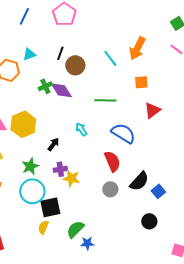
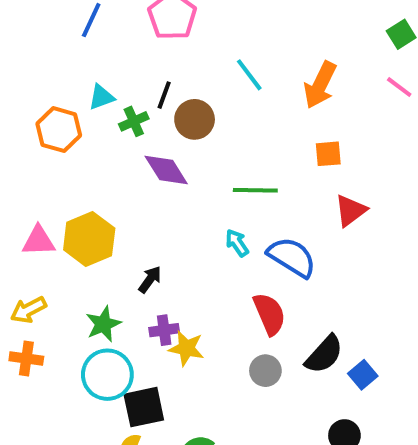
cyan line: (110, 58) -> (249, 75), moved
green cross: (45, 86) -> (134, 121), moved
cyan arrow: (81, 129) -> (237, 243), moved

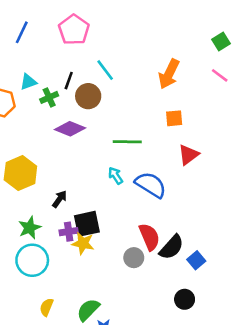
cyan line: (249, 75) -> (105, 70), moved
purple diamond: (166, 170) -> (70, 129), turned -36
red semicircle: (269, 314) -> (149, 237), moved
black square: (144, 407) -> (87, 224), moved

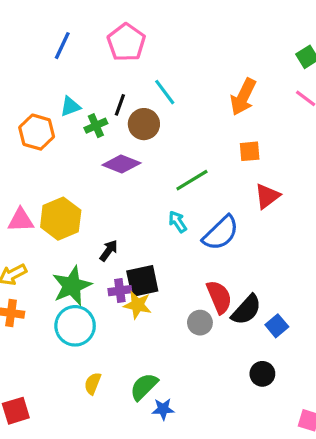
green line: (127, 142) -> (192, 180), turned -32
blue semicircle: (151, 185) -> (221, 233), turned 104
green star: (30, 228) -> (72, 286), size x1.4

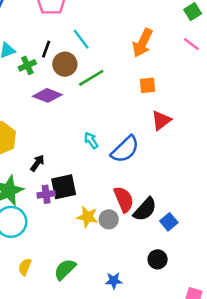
green line: (192, 180) -> (91, 78), moved
yellow star: (138, 305) -> (87, 217), moved
blue star: (163, 409) -> (114, 281), moved

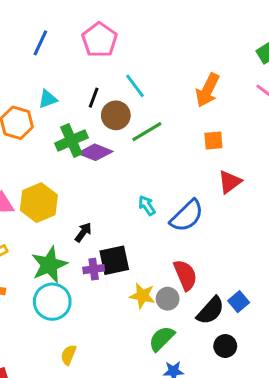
green cross: (27, 65) -> (71, 140), moved, size x1.5
black semicircle: (145, 209) -> (210, 311), moved
green semicircle: (65, 269) -> (162, 339), moved

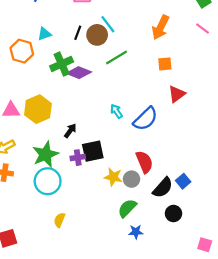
brown circle: (116, 115) -> (97, 35), moved

